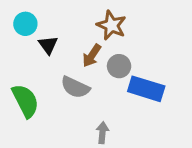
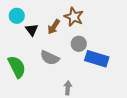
brown arrow: (92, 56) -> (54, 27), moved

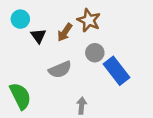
gray semicircle: (50, 58) -> (60, 70), turned -48
blue rectangle: (97, 59) -> (116, 71), turned 35
green semicircle: (17, 67) -> (20, 96), moved

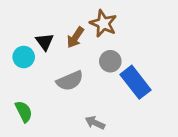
cyan circle: (20, 19) -> (24, 57), moved
green semicircle: (20, 96) -> (24, 112), size x0.7
gray arrow: (82, 106) -> (95, 123), turned -70

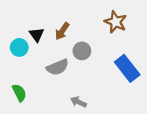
brown star: (103, 23) -> (116, 22), moved
gray circle: (110, 61) -> (82, 51), moved
blue rectangle: (135, 82) -> (127, 68), moved

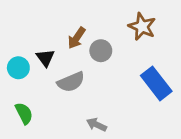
black triangle: (37, 35) -> (45, 58), moved
cyan circle: (19, 47) -> (18, 68), moved
gray circle: (82, 51) -> (101, 51), moved

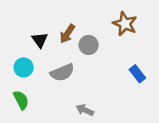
black triangle: (45, 58) -> (40, 40), moved
cyan circle: (18, 68) -> (24, 67), moved
blue rectangle: (156, 83) -> (137, 74), size x0.6

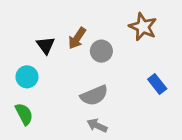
gray semicircle: (62, 72) -> (94, 95), moved

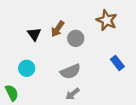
cyan circle: (27, 77) -> (27, 68), moved
green semicircle: (24, 114) -> (12, 93), moved
gray arrow: (97, 125) -> (73, 94), turned -64

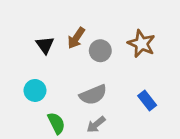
brown star: (107, 20) -> (141, 44), moved
blue rectangle: (117, 63) -> (147, 100), moved
green semicircle: (12, 93) -> (56, 123), moved

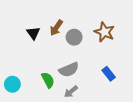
cyan circle: (35, 90) -> (12, 84), moved
green semicircle: (56, 123) -> (48, 80), moved

